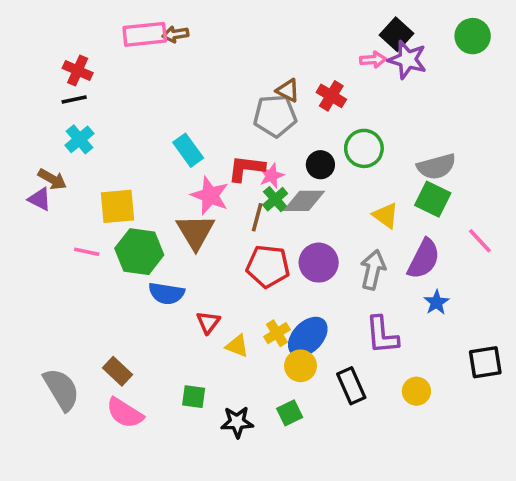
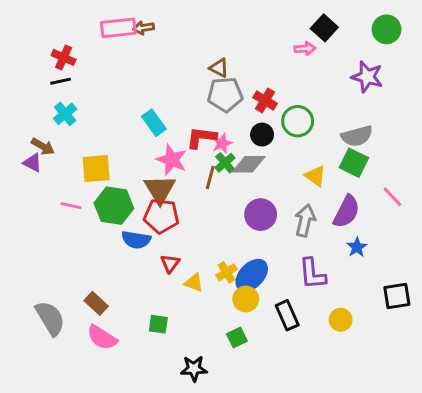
purple star: (407, 60) -> (367, 77), moved
brown triangle: (288, 90) -> (219, 68), moved
red cross: (331, 96) -> (265, 100), moved
red pentagon: (268, 266) -> (161, 216), moved
black star: (237, 422) -> (194, 369), moved

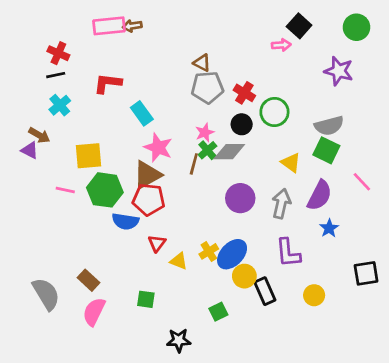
red L-shape: (201, 137) -> (108, 83), moved
brown triangle: (160, 189) -> (147, 175), turned 32
yellow circle: (246, 299) -> (244, 276), moved
pink semicircle: (102, 337) -> (94, 312), turned 84

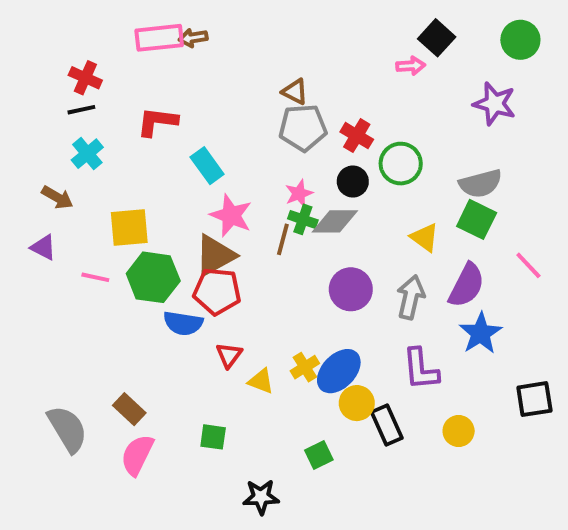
purple triangle: (30, 150) -> (43, 247), moved
green cross: (207, 150) -> (303, 219), turned -30
blue star: (329, 228) -> (481, 333), size x1.5

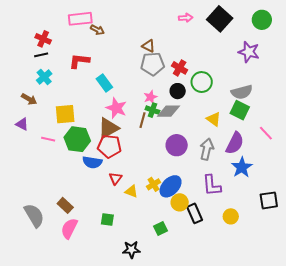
brown arrow: (193, 38) -> (97, 30), moved, turned -144
black square: (437, 38) -> (220, 19), size x1.4
pink arrow: (411, 66) -> (186, 18), moved

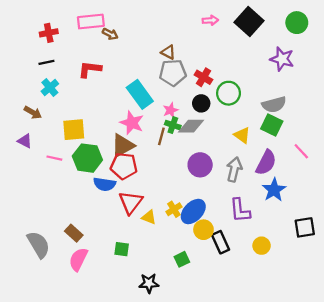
red cross: (43, 39) -> (49, 33), moved, turned -35
cyan rectangle: (104, 83) -> (140, 94), moved, size x1.4
red triangle: (115, 178) -> (131, 202), size x1.6

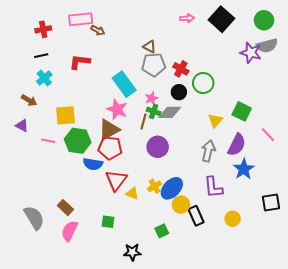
gray semicircle: (274, 105) -> (267, 46), moved
yellow triangle: (242, 135) -> (215, 120), turned 35
purple circle: (200, 165) -> (158, 147), moved

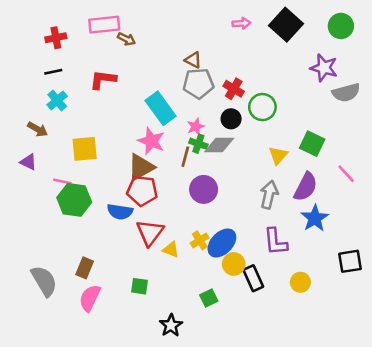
gray semicircle: (267, 46) -> (346, 93), moved
green hexagon: (78, 141) -> (74, 200), moved
brown rectangle: (65, 208) -> (85, 268), turned 70
black star: (132, 252) -> (171, 325), turned -30

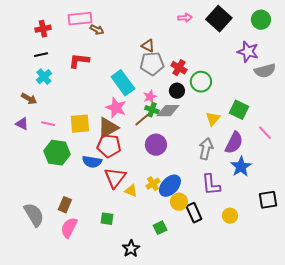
yellow square: (85, 149) -> (80, 124), moved
brown line: (185, 157) -> (142, 120), turned 35
pink line: (62, 182) -> (48, 124), moved

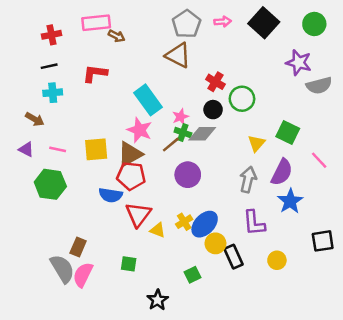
brown triangle: (148, 46) -> (178, 55), size x1.6
gray pentagon: (152, 64) -> (187, 24), moved, turned -30
cyan cross: (44, 77) -> (53, 93), turned 35
green hexagon: (57, 153) -> (50, 184), moved
gray semicircle: (34, 215) -> (62, 269), moved

